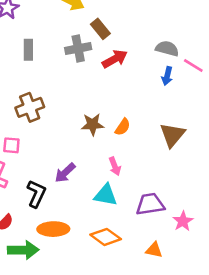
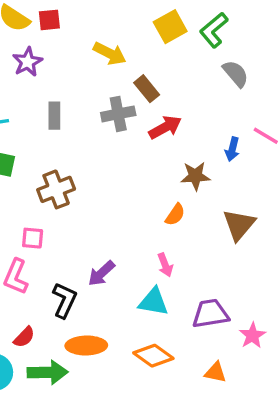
gray semicircle: (167, 48) -> (236, 74), moved, turned 35
brown star: (93, 124) -> (195, 176), moved

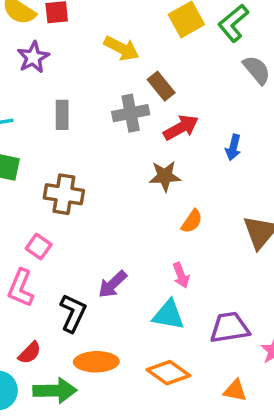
blue arrow: (232, 149) -> (233, 147), moved
brown star: (195, 176) -> (165, 176), moved
brown cross: (56, 189) -> (64, 194), turned 30
pink square: (33, 238) -> (39, 246), turned 30

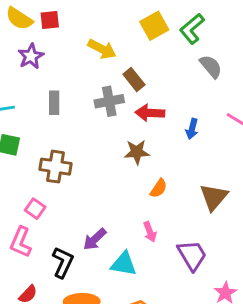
red arrow: (181, 128) -> (150, 113), turned -148
cyan triangle: (168, 315) -> (124, 264), moved
purple trapezoid: (230, 328) -> (192, 255), moved, turned 68

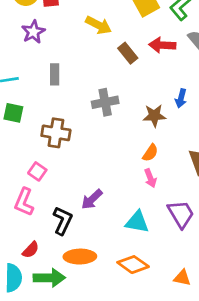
gray cross: (109, 101) -> (105, 102), moved
red arrow: (150, 113) -> (162, 45), moved
brown star: (137, 152) -> (154, 116), moved
pink arrow: (150, 232) -> (150, 178), moved
cyan triangle: (124, 264) -> (137, 222), moved

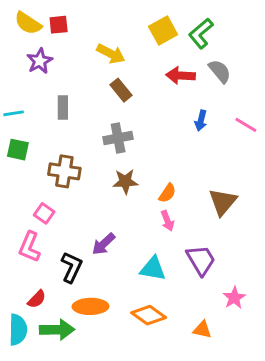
brown rectangle: (128, 53) -> (121, 90), moved
blue arrow: (181, 98) -> (201, 121), moved
brown star: (154, 116) -> (125, 182), moved

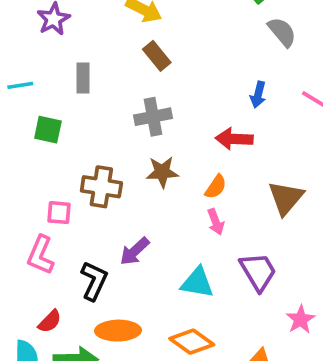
red arrow: (181, 76) -> (234, 139), moved
green square: (18, 150) -> (48, 130), moved
brown cross: (64, 171) -> (101, 187), moved
pink square: (44, 213) -> (59, 213), turned -30

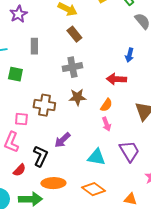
red semicircle: (50, 321) -> (19, 170), moved

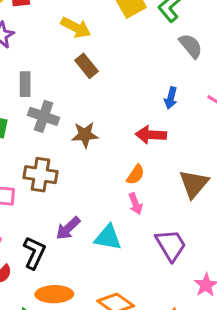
gray cross: (72, 67) -> (44, 116), moved, turned 30
brown star: (77, 97) -> (85, 135), moved
cyan triangle: (96, 157) -> (108, 237), moved

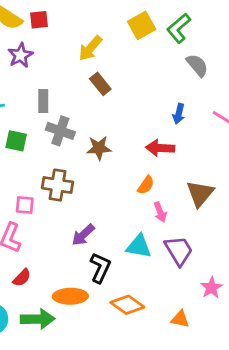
yellow arrow: (76, 27) -> (90, 48), turned 104
pink arrow: (136, 204) -> (160, 212), moved
cyan triangle: (108, 237) -> (139, 246), moved
black L-shape: (34, 253) -> (100, 268), moved

